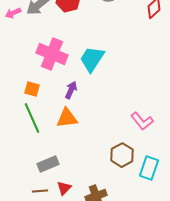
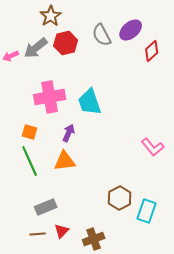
pink cross: (52, 54) -> (50, 97), turned -32
cyan trapezoid: (92, 59) -> (90, 102), turned -52
pink L-shape: (142, 121) -> (153, 147), moved

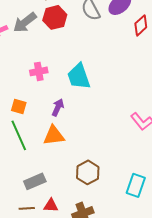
pink cross: (50, 97) -> (39, 71), size x0.6
brown hexagon: (120, 198) -> (88, 172), moved
red triangle: (62, 231) -> (51, 205), turned 49

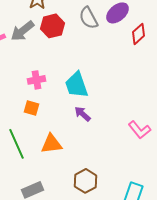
orange square: (19, 106) -> (31, 108), moved
purple arrow: (58, 107) -> (82, 114), moved, turned -72

